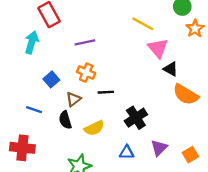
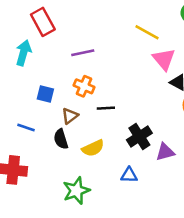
blue square: (51, 79) -> (45, 94), turned -35
purple triangle: (159, 148) -> (165, 152), moved, turned 30

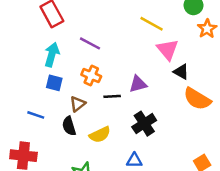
cyan arrow: (23, 53) -> (52, 55), moved
purple line: (83, 53) -> (90, 43), turned 40
purple triangle: (165, 152) -> (138, 84), moved

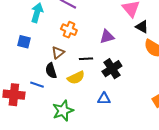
blue square: (54, 83) -> (24, 42), moved
black line: (112, 96) -> (86, 59), moved
blue line: (36, 115) -> (37, 85), moved

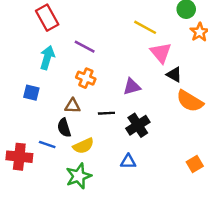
brown triangle: (58, 53) -> (73, 106), turned 40
yellow semicircle: (76, 78) -> (83, 146), moved

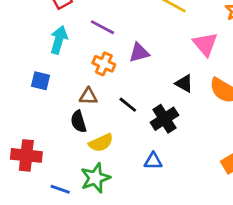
pink triangle: (161, 53) -> (205, 44), moved
black triangle: (174, 74) -> (184, 84), moved
purple triangle: (132, 87) -> (139, 53), moved
black line: (106, 113) -> (128, 105), turned 42
blue line: (47, 145) -> (60, 189), moved

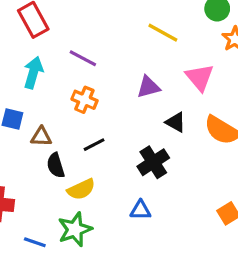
purple triangle: (139, 53) -> (148, 87), moved
brown triangle: (88, 96) -> (41, 137), moved
black line: (128, 105) -> (94, 145), moved, turned -66

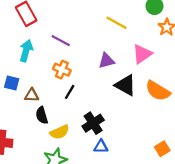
pink triangle: (200, 77) -> (142, 54), turned 35
black triangle: (176, 122) -> (125, 85), size x1.5
black line: (94, 145) -> (70, 92), moved, turned -32
black cross: (153, 162) -> (93, 123), moved

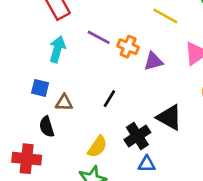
orange cross: (62, 70) -> (128, 47), moved
black triangle: (125, 85) -> (169, 117), moved
black semicircle: (42, 115) -> (47, 127), moved
yellow semicircle: (60, 132) -> (97, 147), turned -30

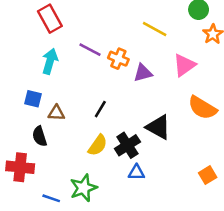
yellow semicircle: (97, 147) -> (98, 145), moved

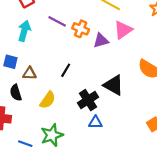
pink triangle: (184, 65) -> (123, 30), moved
yellow semicircle: (98, 145) -> (48, 100), moved

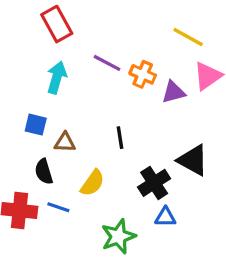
black line: (66, 70) -> (120, 138), turned -40
green star: (52, 135) -> (118, 236), moved
blue line: (25, 144) -> (58, 207), moved

